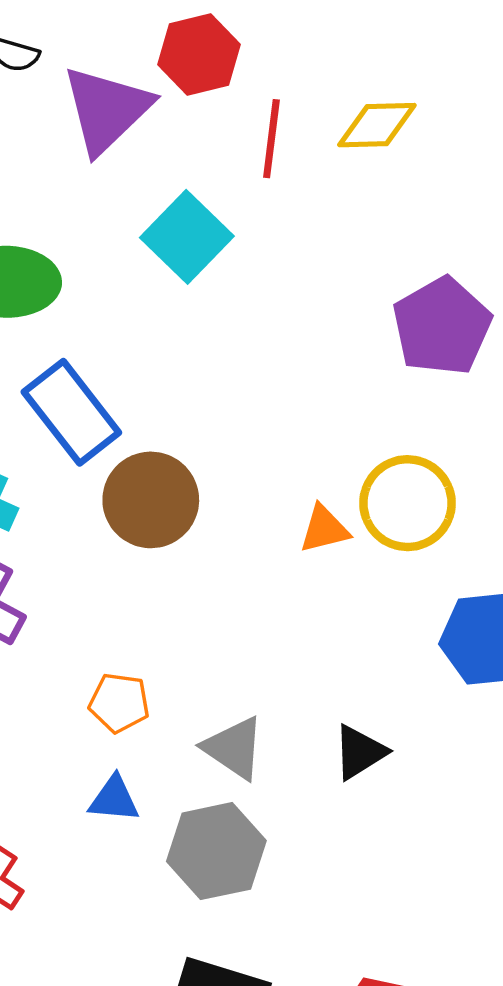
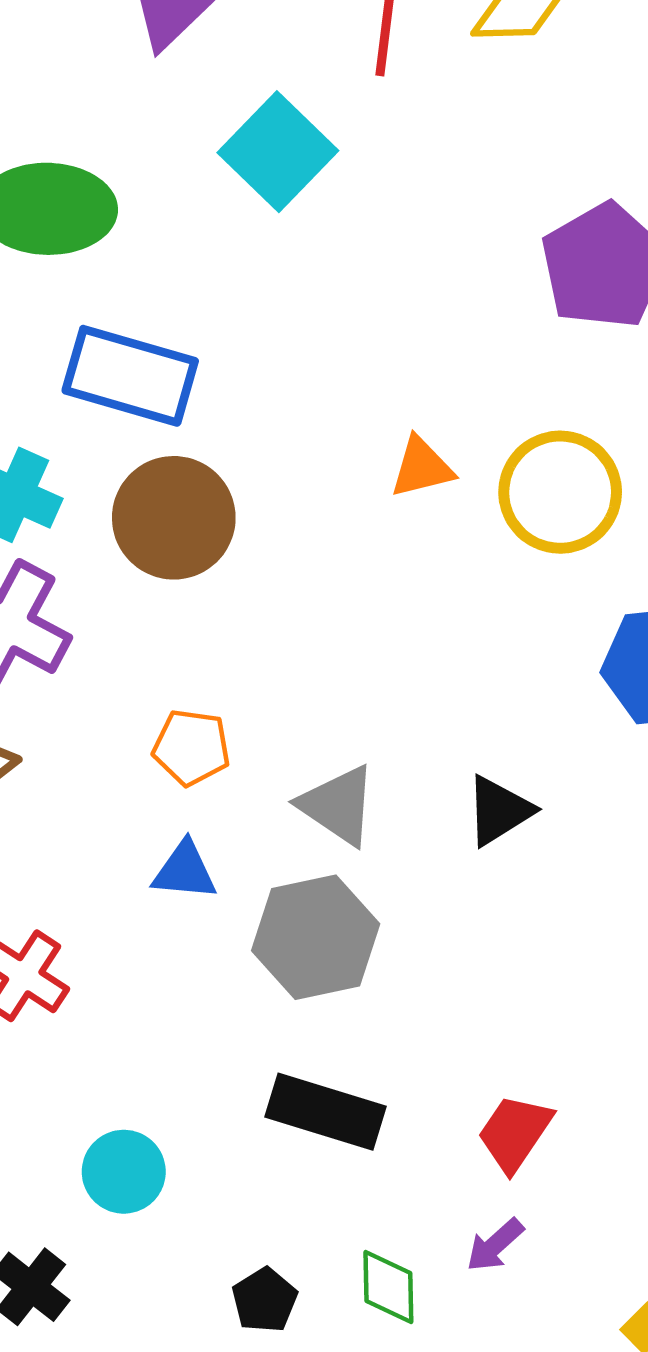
blue rectangle: (71, 412) -> (130, 376), turned -36
brown circle: (151, 500) -> (174, 518), moved
orange triangle: (324, 529) -> (422, 467), moved

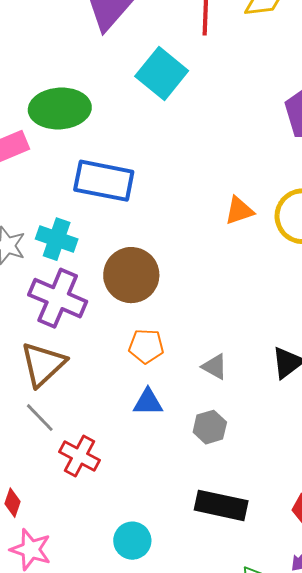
brown circle: (174, 518) -> (131, 275), moved
gray triangle: (338, 805) -> (215, 367), size x0.7
gray hexagon: (316, 937) -> (210, 427), size x0.6

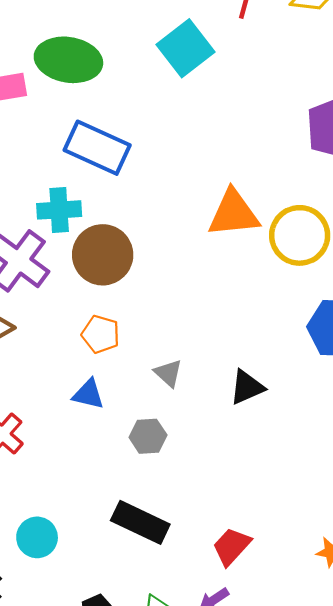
orange triangle: (239, 211) -> (234, 213), size x1.6
cyan cross: (57, 239) -> (59, 210), moved, turned -36

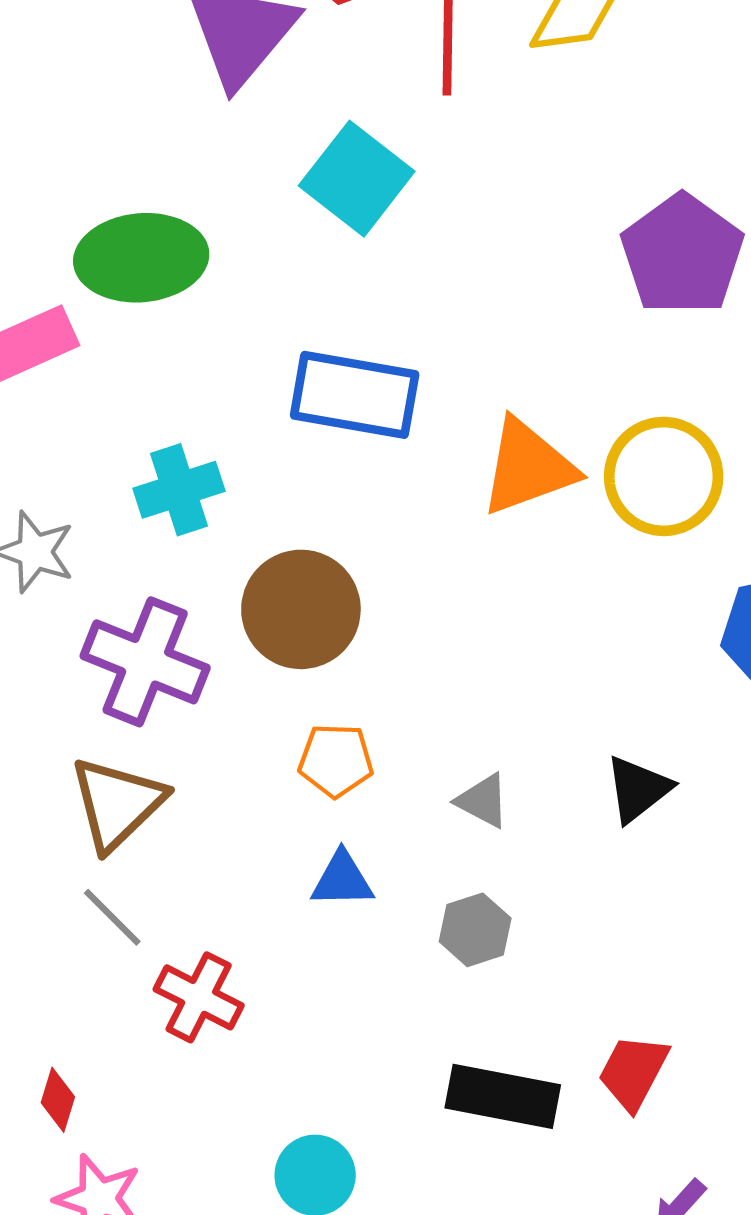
blue rectangle: (97, 148) -> (355, 395), moved
cyan cross: (59, 210) -> (179, 490), moved
red trapezoid: (232, 546) -> (633, 1072), moved

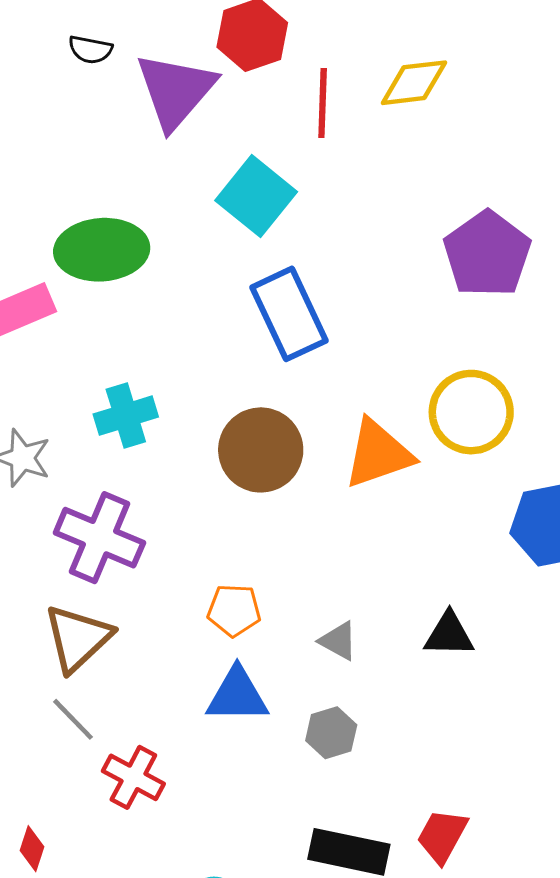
blue rectangle: (355, 395) -> (289, 314), moved, turned 54
orange triangle: (528, 467) -> (378, 454), moved
brown circle: (301, 609) -> (261, 450), moved
black triangle: (638, 789) -> (449, 634), turned 38
blue triangle: (342, 880) -> (237, 695), size x1.4

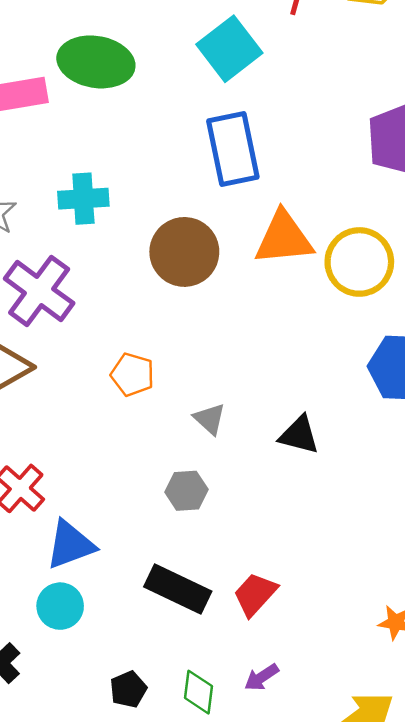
orange triangle: (378, 454) -> (284, 238), moved
blue triangle: (237, 695) -> (70, 545), moved, turned -34

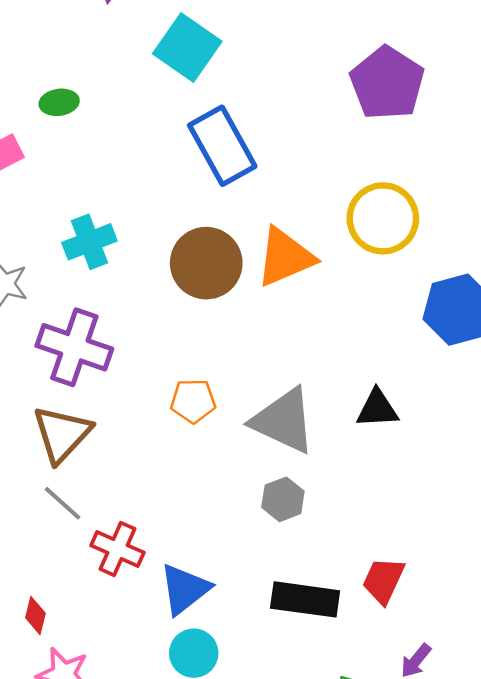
green ellipse: (96, 62) -> (59, 102), size x0.5
orange triangle: (284, 238) -> (285, 257), moved
gray triangle: (210, 419) -> (284, 421), size x2.0

